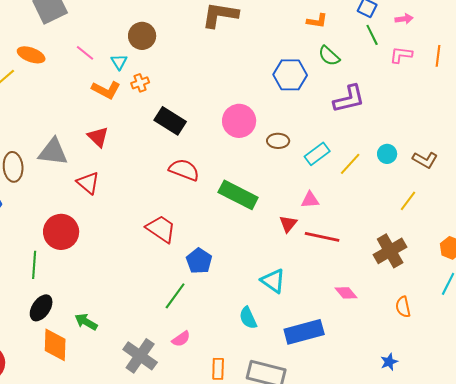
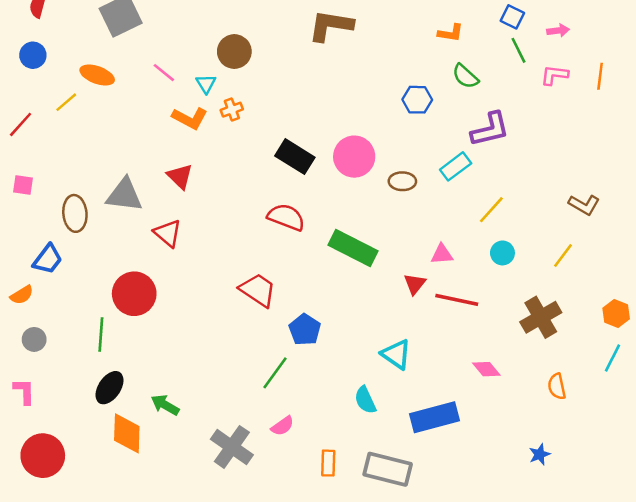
blue hexagon: (290, 75) -> (417, 100), size x0.7
black rectangle: (170, 121) -> (295, 157), moved
cyan rectangle: (317, 154) -> (456, 166), moved
cyan circle: (387, 154) -> (502, 253), moved

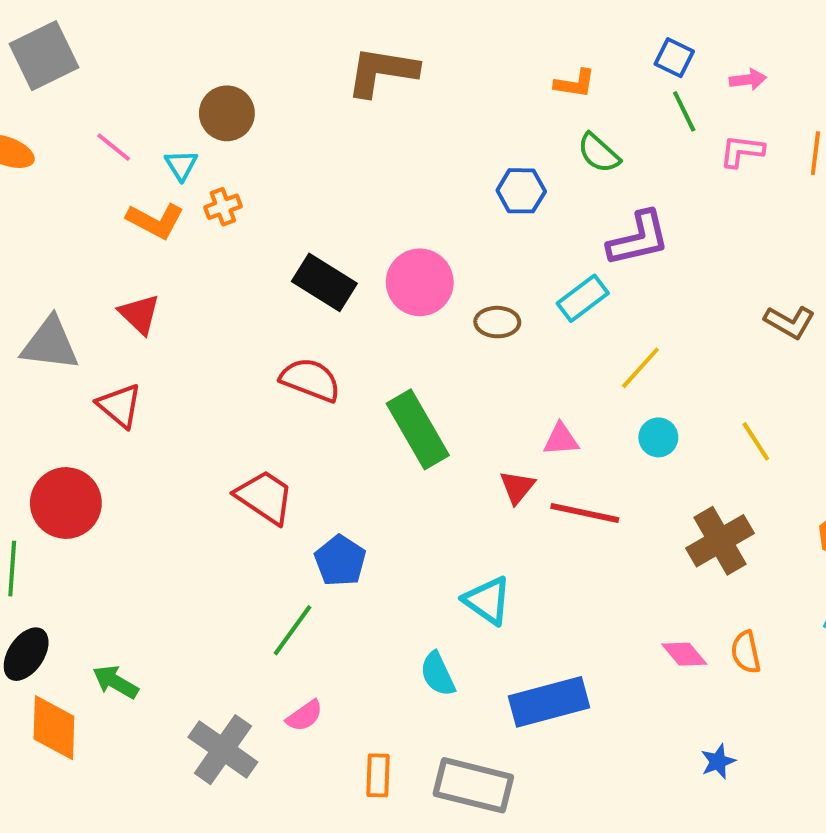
brown L-shape: (584, 205) -> (790, 322), moved
green rectangle: (353, 248) -> (418, 429), turned 33
yellow line: (563, 255) -> (756, 441), turned -70
pink diamond: (486, 369) -> (684, 654), moved

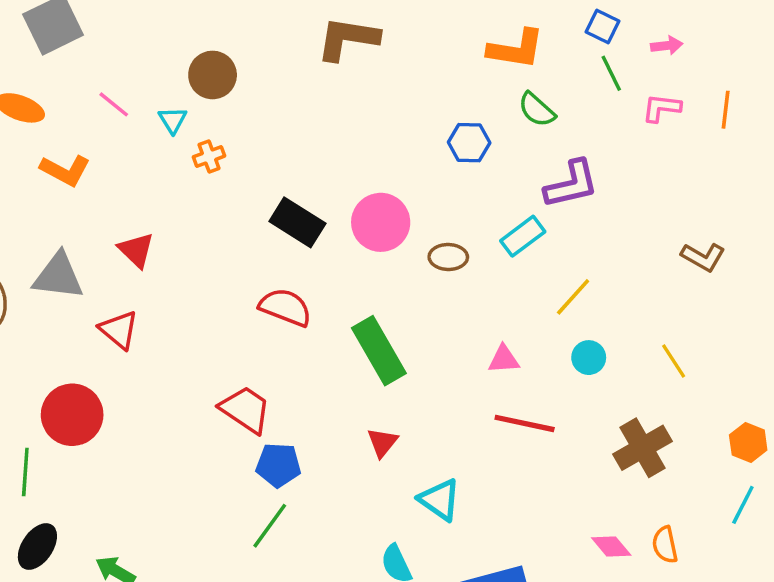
orange L-shape: (575, 83) -> (516, 49), size x1.6
orange L-shape: (155, 221) -> (65, 170), moved
red triangle: (517, 487) -> (382, 442), moved
blue pentagon: (340, 561) -> (278, 465), moved, turned -30

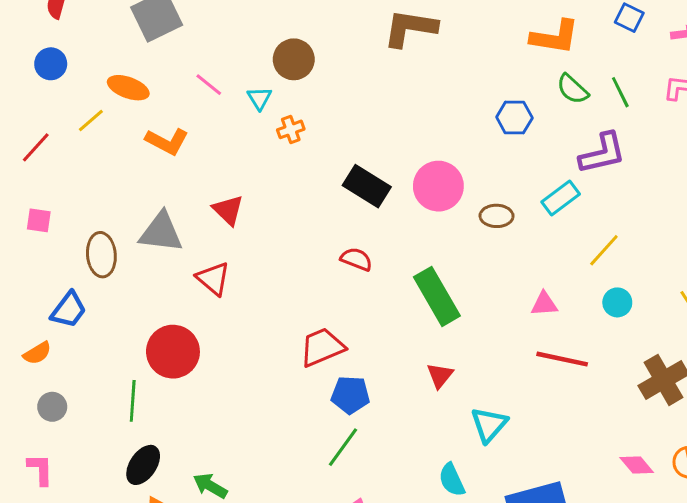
green line: (611, 73) -> (620, 92), moved
red semicircle: (285, 307) -> (356, 259), size x0.7
red trapezoid: (245, 410) -> (322, 347), turned -57
cyan triangle: (440, 500) -> (489, 425), turned 36

